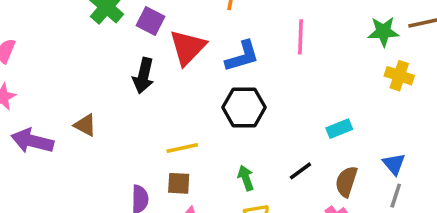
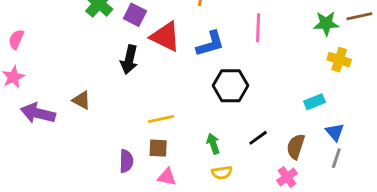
red triangle: (188, 47) -> (165, 36), turned -48
black hexagon: (244, 107) -> (231, 86), moved
cyan rectangle: (339, 129) -> (315, 102), moved

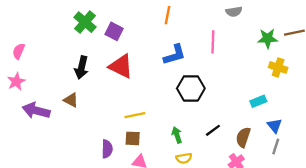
red triangle: (165, 36) -> (121, 66), moved
black arrow: (129, 60) -> (81, 67), moved

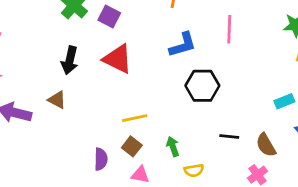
black line: (213, 130) -> (229, 137), turned 42
green arrow: (177, 135) -> (173, 146), moved
brown semicircle: (243, 137) -> (266, 145), turned -48
brown square: (133, 138) -> (132, 146), turned 35

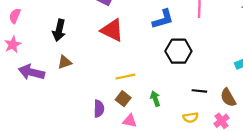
black arrow: (70, 60) -> (59, 30), moved
brown triangle: (57, 100) -> (65, 62), turned -48
yellow semicircle: (194, 170) -> (191, 117), moved

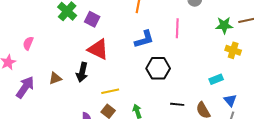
pink semicircle: (15, 16) -> (28, 43), moved
black arrow: (59, 30) -> (82, 72), moved
purple arrow: (31, 72) -> (25, 87), turned 110

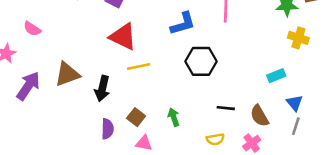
pink semicircle: (28, 43) -> (32, 29), turned -80
black arrow: (82, 72) -> (102, 89), moved
brown triangle: (55, 78) -> (67, 74), size x1.5
yellow line: (110, 91) -> (139, 66), moved

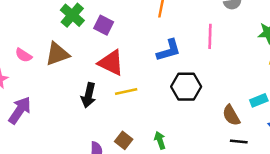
brown triangle: (67, 74) -> (57, 54), moved
black arrow: (102, 89) -> (89, 95), moved
black line: (226, 108) -> (239, 142), moved
brown semicircle: (259, 116) -> (231, 115), moved

